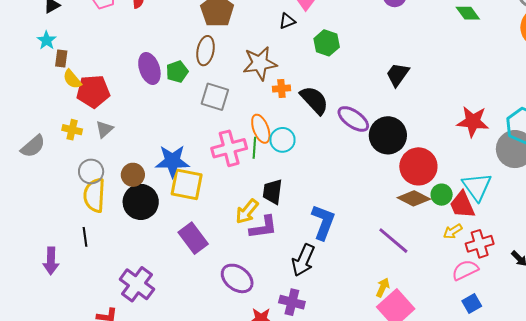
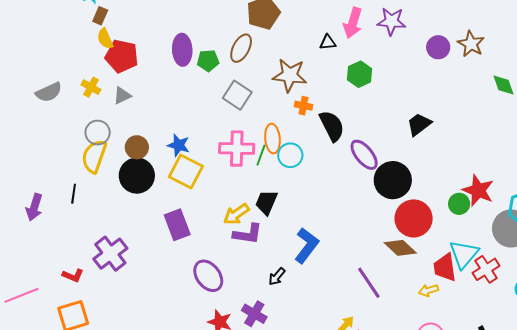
blue star: (172, 161) -> (179, 145), size x0.7
green circle: (442, 195) -> (459, 204), moved
red cross: (480, 244) -> (486, 269), moved, turned -32
black arrow: (303, 260) -> (277, 277), size x0.6

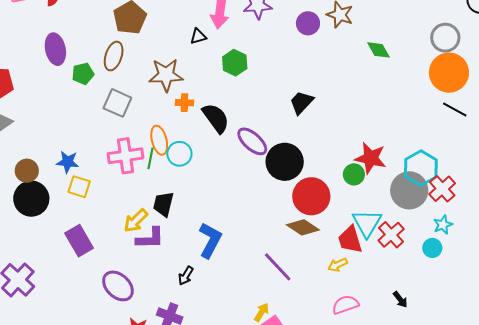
purple ellipse: (182, 50) -> (55, 49), moved
yellow square: (186, 172) -> (79, 187), size x0.7

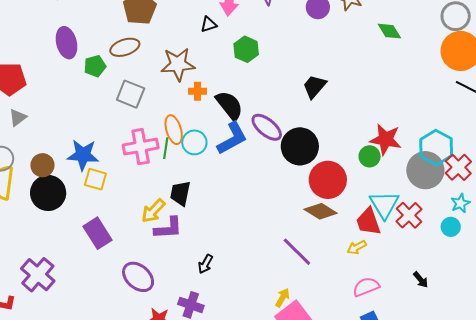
brown ellipse: (114, 56) -> (125, 47), turned 56
blue star: (68, 162) -> (83, 155), size x1.4
blue L-shape: (210, 240) -> (232, 138), moved, turned 36

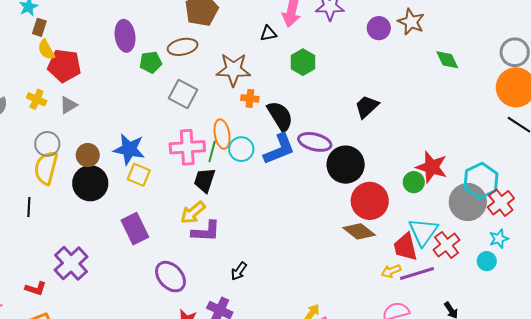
purple ellipse: (267, 127) -> (315, 142), turned -32
black trapezoid: (180, 193) -> (205, 180), moved
purple line: (297, 252) -> (417, 273), moved, turned -68

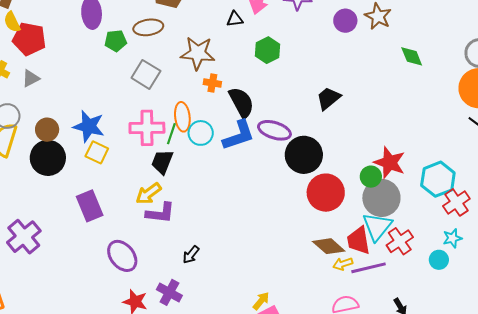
gray circle: (468, 202) -> (381, 198), moved
brown diamond: (359, 231) -> (329, 246), moved

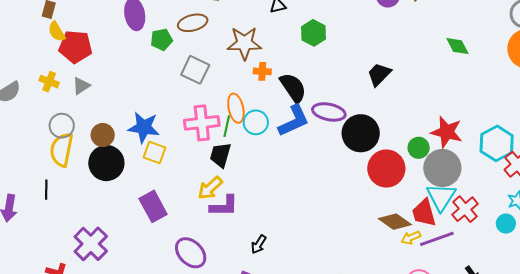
green diamond: (412, 56) -> (457, 46), moved
green circle: (371, 177) -> (419, 148), moved

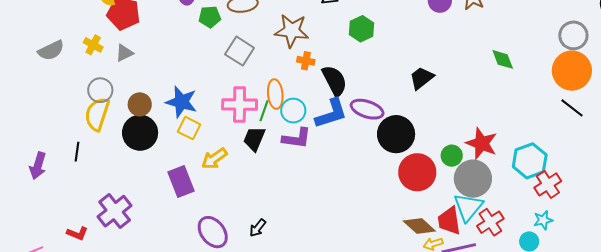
yellow arrow: (210, 188) -> (214, 159), moved
purple L-shape: (224, 206) -> (297, 138), moved
black arrow: (259, 244) -> (258, 228), moved

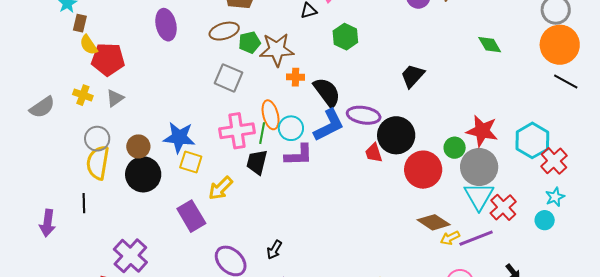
green pentagon: (210, 17) -> (250, 42), moved
red trapezoid: (449, 221) -> (374, 153), moved, size x0.7

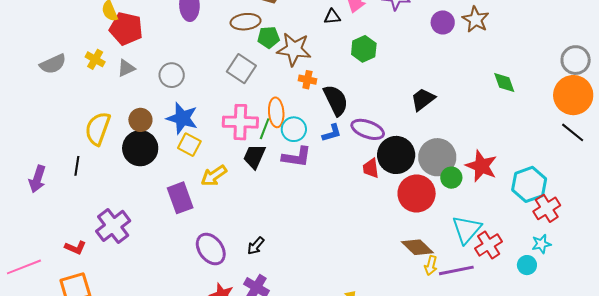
blue L-shape: (329, 125) -> (332, 133), size x0.6
gray circle: (97, 139) -> (172, 75), moved
gray circle: (479, 167) -> (437, 157), moved
yellow arrow: (450, 238) -> (431, 265), turned -60

